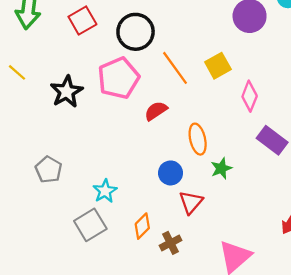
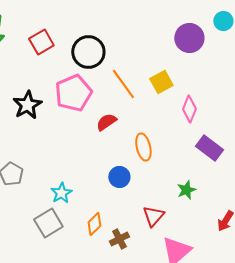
green star: (221, 168) -> (186, 190), moved
red triangle: (191, 202) -> (153, 216), moved

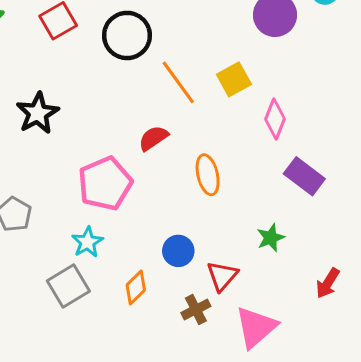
pink pentagon: (73, 93) -> (105, 183), moved
blue circle: (119, 177) -> (178, 251), moved
brown cross: (119, 239) -> (196, 310), moved

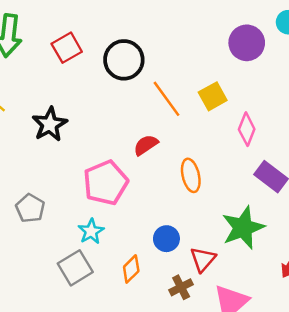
green star: (271, 238) -> (243, 228), size x1.8

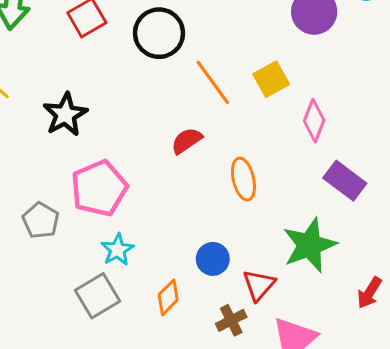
pink pentagon: (106, 183) -> (99, 188), moved

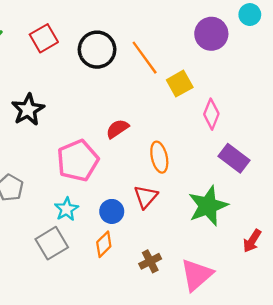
orange line: (213, 82) -> (145, 58), moved
pink pentagon: (99, 188) -> (78, 161), moved
blue circle: (213, 259) -> (112, 211), moved
red triangle: (259, 285) -> (146, 197), moved

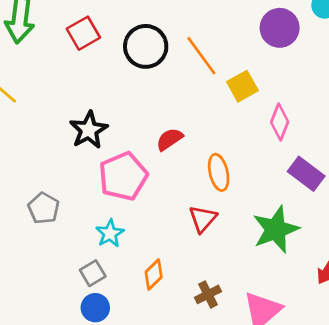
black star: (28, 110) -> (89, 130), moved
blue circle: (112, 211) -> (95, 308), moved
gray square: (52, 243) -> (93, 273), size x0.7

